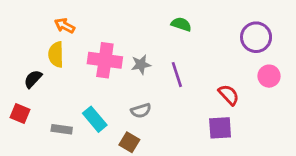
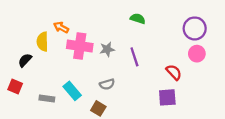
orange arrow: (65, 26) -> (61, 27), moved
pink circle: (269, 76) -> (197, 54), moved

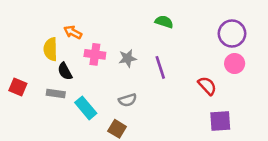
pink cross: (80, 46) -> (95, 54), size x0.7
black semicircle: (25, 60) -> (65, 71), moved, turned -72
red square: (15, 86) -> (18, 87), moved
purple square: (167, 97) -> (220, 121), moved
gray rectangle: (47, 99) -> (56, 94), moved

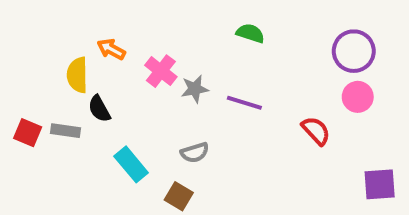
pink cross: (95, 54) -> (161, 71), moved, turned 30
purple line: (160, 67) -> (244, 103), turned -55
gray rectangle: (56, 94) -> (65, 131), moved
purple square: (220, 121) -> (380, 184), moved

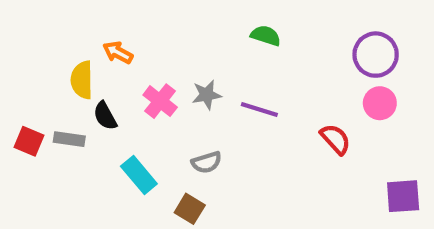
pink cross: (161, 71) -> (160, 101), moved

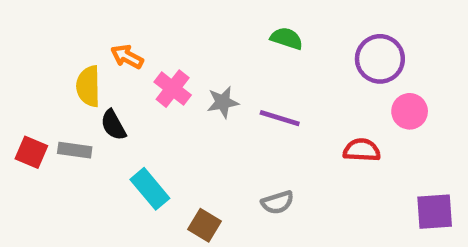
purple circle: (376, 55) -> (380, 59), moved
pink cross: (160, 101) -> (173, 89), moved
red semicircle: (335, 139) -> (362, 150), turned -44
gray semicircle: (207, 162) -> (277, 202), moved

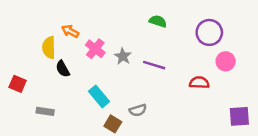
gray star: (223, 102) -> (123, 56), turned -30
gray rectangle: (75, 150) -> (45, 111), moved
cyan rectangle: (150, 189) -> (99, 96), moved
gray semicircle: (277, 202) -> (138, 110), moved

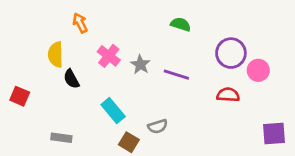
orange arrow: (70, 31) -> (80, 23), moved, turned 36
purple circle: (209, 32) -> (231, 53), moved
gray rectangle: (45, 111) -> (61, 138), moved

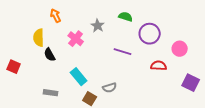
purple circle: (231, 53) -> (150, 34), moved
gray star: (140, 65) -> (98, 26), moved
purple square: (274, 134) -> (191, 83), moved, turned 30
gray rectangle: (61, 138) -> (51, 93), moved

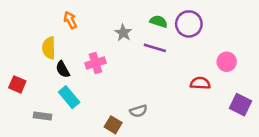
purple circle: (150, 34) -> (189, 24), moved
pink cross: (76, 39) -> (96, 63), moved, turned 35
purple line: (123, 52) -> (155, 48), moved
cyan rectangle: (79, 77) -> (69, 97), moved
gray rectangle: (51, 93) -> (43, 116), moved

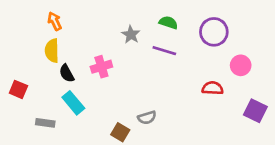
orange arrow: (70, 20) -> (55, 21), moved
purple circle: (189, 24) -> (214, 32), moved

